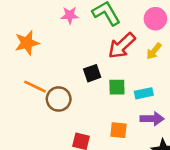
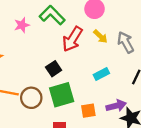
yellow arrow: (154, 51) -> (101, 36), turned -70
green square: (117, 87) -> (62, 95), moved, size x1.6
purple arrow: (152, 119) -> (116, 106), moved

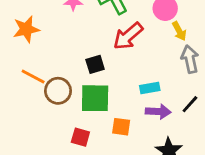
yellow arrow: (101, 36) -> (179, 31), moved
purple arrow: (116, 106) -> (158, 112), moved

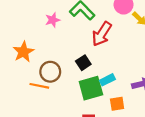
cyan rectangle: (150, 88) -> (107, 80), moved
brown circle: (58, 91) -> (50, 72), moved

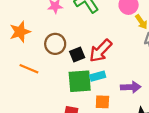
red arrow: (102, 34) -> (101, 51), moved
brown circle: (50, 72) -> (55, 44), moved

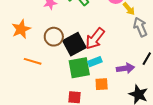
black square: (77, 54) -> (74, 44), size x1.6

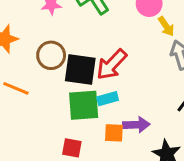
black square: (74, 44) -> (80, 70), turned 30
purple arrow: (125, 68) -> (136, 125), moved

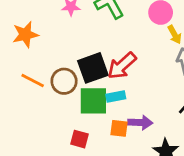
brown circle: (51, 55) -> (64, 81), moved
black square: (80, 70) -> (93, 68), turned -32

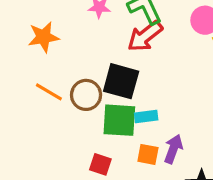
red arrow: (122, 66) -> (145, 36), moved
black square: (93, 68) -> (121, 81), turned 32
purple arrow: (140, 123) -> (173, 149), turned -75

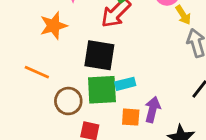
orange star: (43, 37) -> (54, 26), moved
brown circle: (86, 95) -> (68, 101), moved

